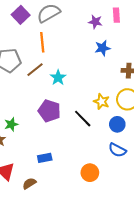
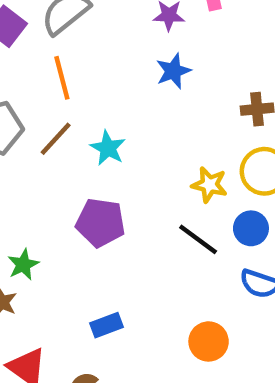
blue star: (103, 48) -> (173, 71), moved
black line: (83, 119) -> (198, 239), moved

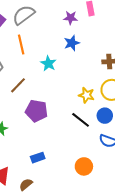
brown line: (56, 139) -> (18, 85), moved
cyan star: (108, 148) -> (48, 63), moved

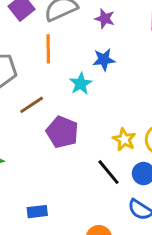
purple star: (71, 18) -> (105, 19), moved
blue star: (72, 43) -> (104, 60), moved
purple pentagon: (36, 111) -> (62, 132), moved

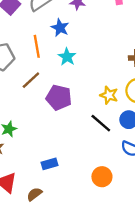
orange line: (48, 49) -> (37, 46), moved
blue star: (104, 60) -> (60, 28), moved, turned -30

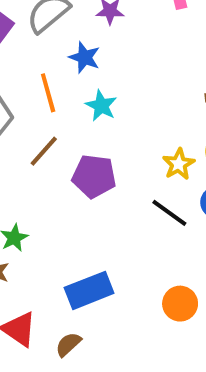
yellow star: (109, 95) -> (179, 164), turned 30
blue rectangle: (50, 164) -> (89, 290), size x1.6

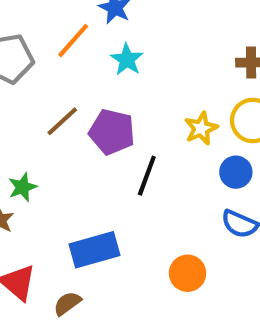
orange line: (48, 93) -> (73, 41), turned 51
brown line: (44, 151) -> (62, 121), moved
black line: (169, 213) -> (147, 176), moved, turned 69

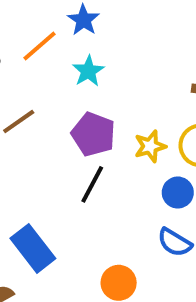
purple pentagon: (112, 132) -> (93, 134), moved
blue rectangle: (95, 250) -> (33, 248), turned 60

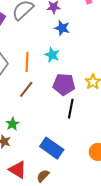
blue star: (83, 20) -> (62, 28), moved
orange line: (39, 46) -> (27, 62), moved, turned -30

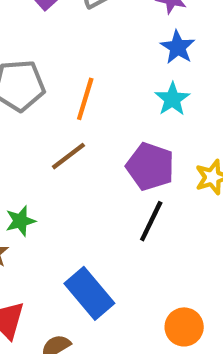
cyan star: (52, 55) -> (172, 99), moved

